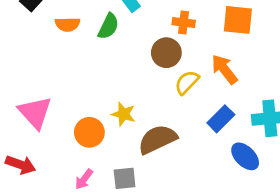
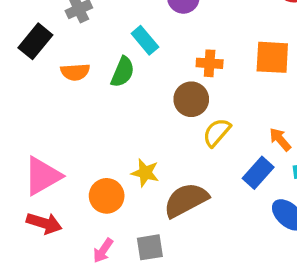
orange arrow: (224, 69) -> (280, 139), moved, size x0.7
pink triangle: (35, 112) -> (43, 176), turned 45
red arrow: (21, 165) -> (44, 223), moved

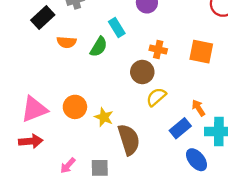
orange circle: (107, 196) -> (75, 107), moved
brown semicircle: (186, 200) -> (129, 140), turned 92
red arrow: (44, 223) -> (31, 141), turned -30

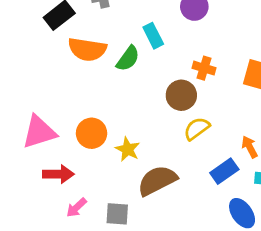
orange semicircle: (67, 42) -> (87, 49), size x1.5
brown semicircle: (129, 140) -> (157, 180), turned -104
red arrow: (31, 141) -> (58, 174), moved

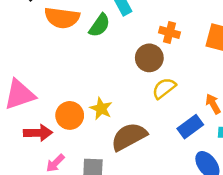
orange circle: (92, 133) -> (70, 115), moved

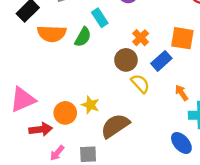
orange cross: (170, 32) -> (141, 38), turned 35
yellow semicircle: (164, 88) -> (140, 84), turned 90
blue rectangle: (190, 127) -> (161, 61), moved

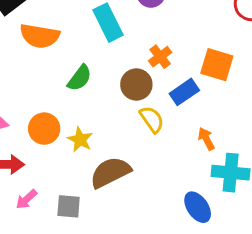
cyan rectangle: (100, 18) -> (108, 23), size x1.4
green semicircle: (83, 37) -> (80, 78), moved
orange circle: (65, 113) -> (44, 129), moved

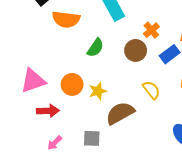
yellow semicircle: (152, 119) -> (151, 90), moved
yellow star: (80, 140) -> (98, 91), turned 30
pink arrow: (26, 199) -> (55, 143), moved

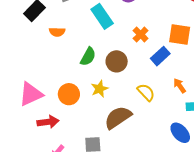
orange semicircle: (66, 19) -> (57, 32), size x0.6
brown circle: (136, 50) -> (117, 61), moved
yellow star: (98, 91) -> (100, 89), moved

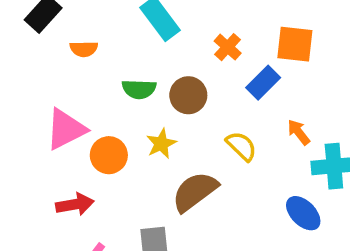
green semicircle: (88, 57) -> (139, 89), turned 66
pink triangle: (31, 94) -> (66, 129), moved

